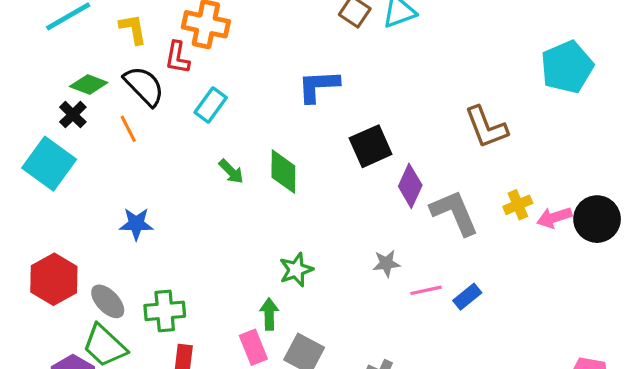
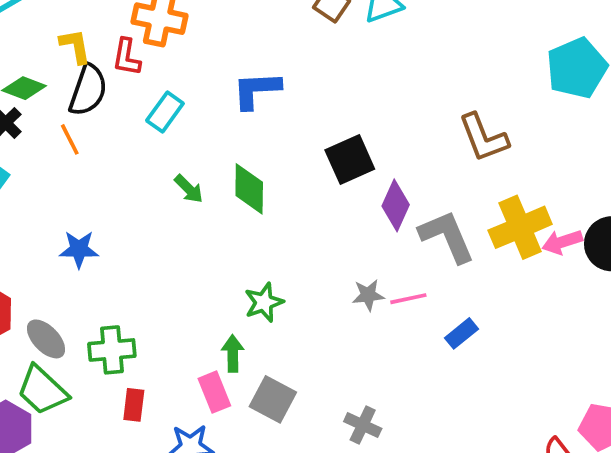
yellow L-shape: (133, 29) -> (75, 46), moved
black semicircle: (144, 86) -> (88, 90), turned 63
blue L-shape: (318, 86) -> (257, 90), moved
yellow cross: (518, 205) -> (520, 227), size x1.8
pink line: (426, 290) -> (408, 299), moved

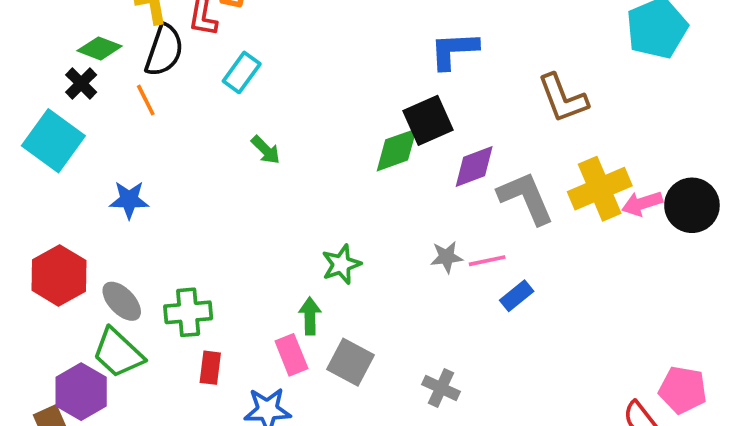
blue L-shape: (257, 90) -> (454, 50), moved
green diamond: (249, 189) -> (397, 150), moved, turned 70
purple diamond: (396, 205) -> (474, 167), turned 45
blue star: (79, 249) -> (129, 200), moved
blue rectangle: (462, 333) -> (517, 296), moved

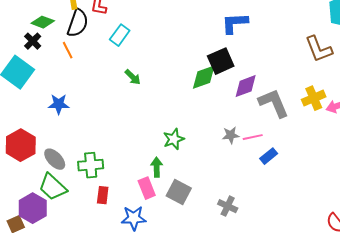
brown L-shape: (563, 98) -> (319, 49), moved
yellow cross: (600, 189) -> (314, 98), size x0.7

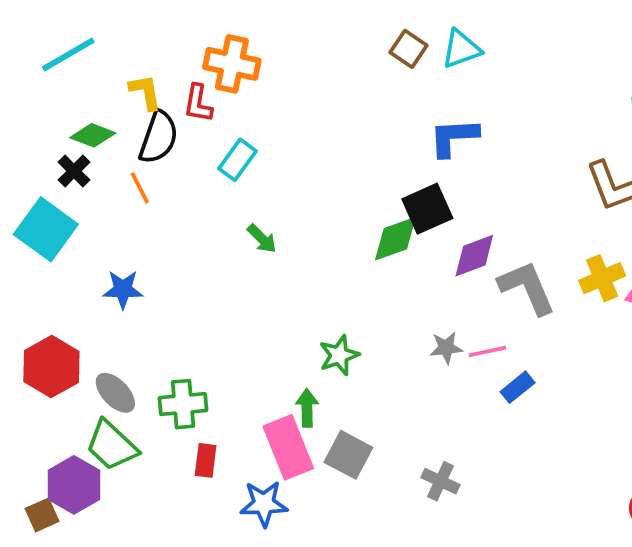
pink rectangle: (147, 188) -> (288, 447), size x1.5

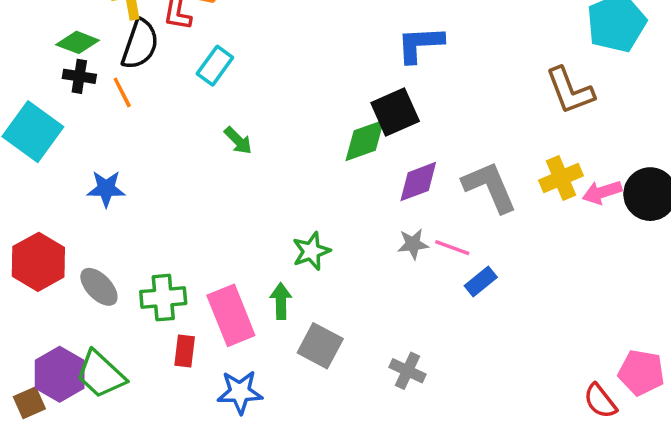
black cross: (74, 171) -> (79, 76), moved, turned -36
purple diamond: (474, 256) -> (418, 182), moved
pink line: (487, 351) -> (452, 248), turned 32
green trapezoid: (112, 445) -> (101, 374), moved
pink rectangle: (288, 447) -> (231, 315), moved

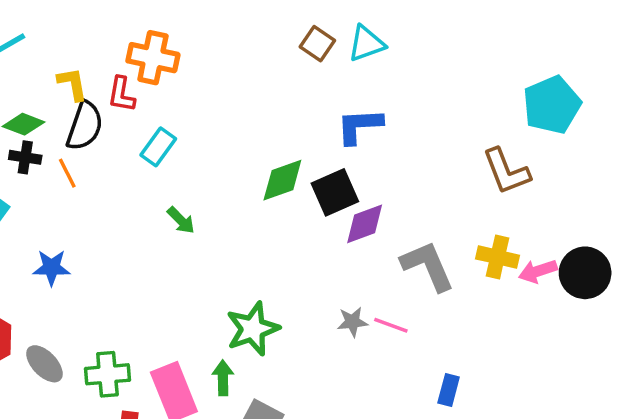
green diamond: (365, 141) -> (282, 180), moved
yellow cross: (561, 178) -> (498, 257), turned 36
purple diamond: (418, 182) -> (365, 224), moved
green star: (311, 251) -> (253, 329), size x1.4
blue rectangle: (481, 281) -> (449, 390), moved, turned -36

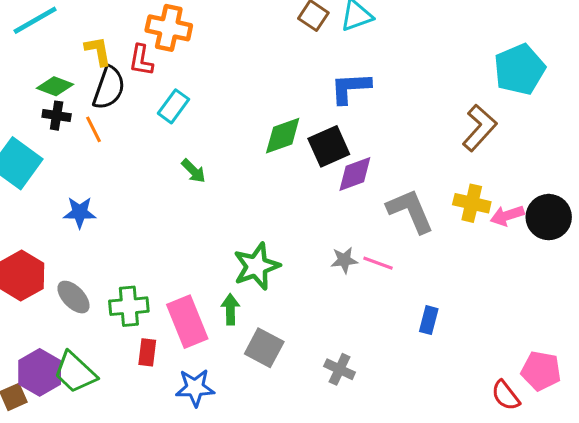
brown L-shape: (506, 171) -> (479, 128), turned -117

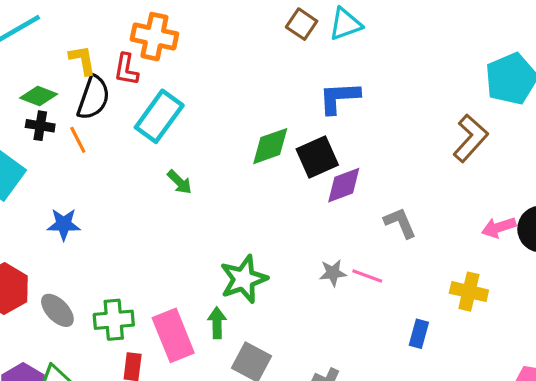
cyan rectangle: (173, 106) -> (159, 116), size x1.5
yellow cross: (472, 203) -> (469, 292), moved
gray L-shape: (410, 211) -> (400, 223), size x0.7

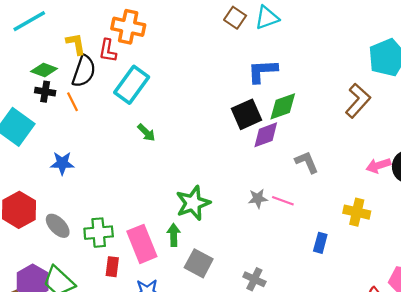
green diamond: (270, 146) -> (283, 106), moved

